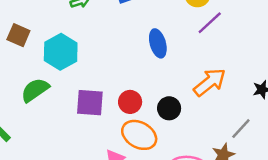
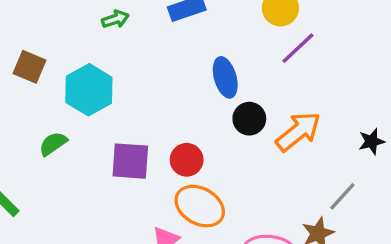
green semicircle: (35, 90) -> (53, 144), size x0.7
black circle: (169, 108) -> (249, 119), moved

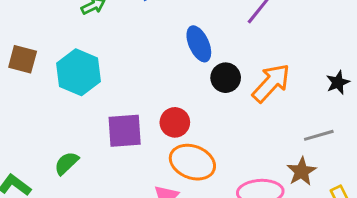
green semicircle: (53, 144) -> (66, 163), moved
gray line: (342, 196) -> (319, 135), turned 40

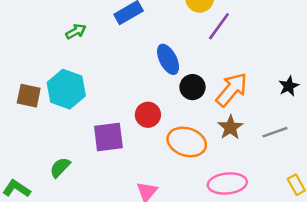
brown square: (23, 59) -> (29, 96), moved
red circle: (175, 122) -> (148, 115), moved
orange ellipse: (192, 162) -> (187, 142), moved
brown star: (302, 171) -> (230, 127), moved

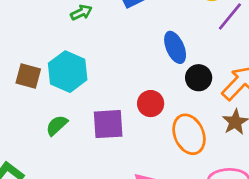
orange ellipse: (187, 142) -> (189, 134), turned 45
green semicircle: (60, 167) -> (57, 125), moved

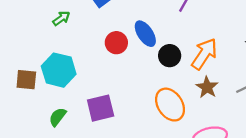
red circle: (151, 104) -> (116, 43), moved

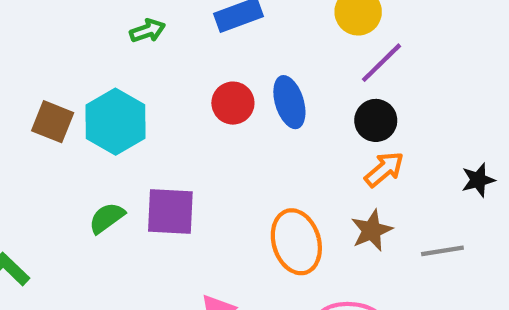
orange arrow: (204, 54) -> (384, 169), size x0.7
black circle: (170, 56) -> (376, 120), moved
green semicircle: (58, 117) -> (107, 218), moved

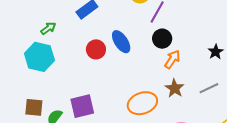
brown square: (53, 122) -> (34, 107), moved
cyan hexagon: (116, 122) -> (39, 57), moved
orange ellipse: (296, 242) -> (142, 103), turned -76

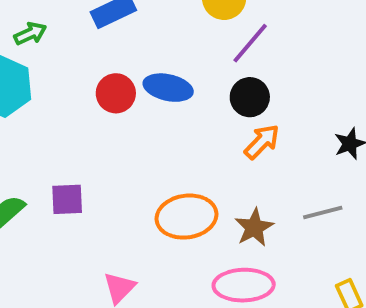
blue ellipse: (121, 42) -> (168, 88), turned -55
brown star: (175, 88) -> (254, 227), moved
purple square: (82, 106) -> (67, 199), size x0.7

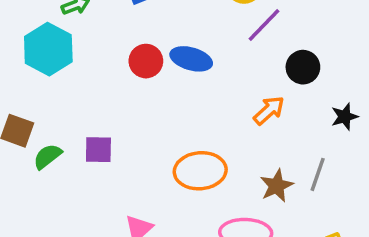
black circle: (250, 97) -> (303, 67), moved
gray line: (323, 212) -> (318, 174), turned -60
brown star: (254, 227) -> (277, 186), moved

